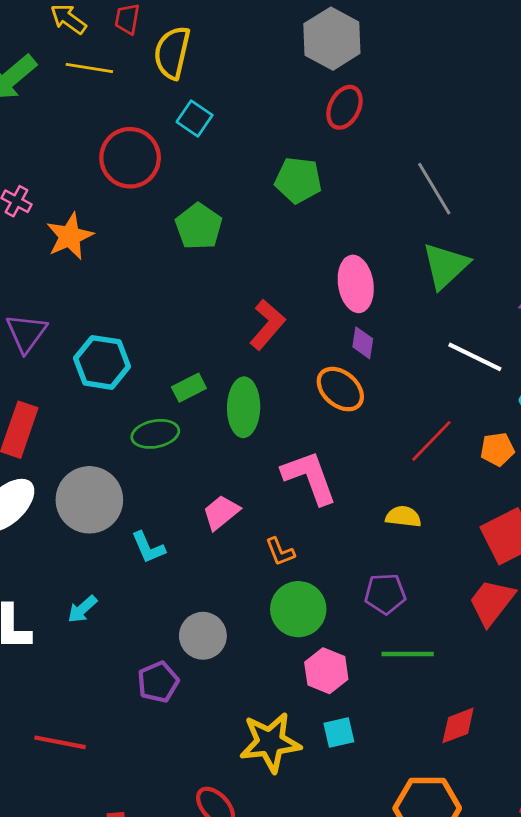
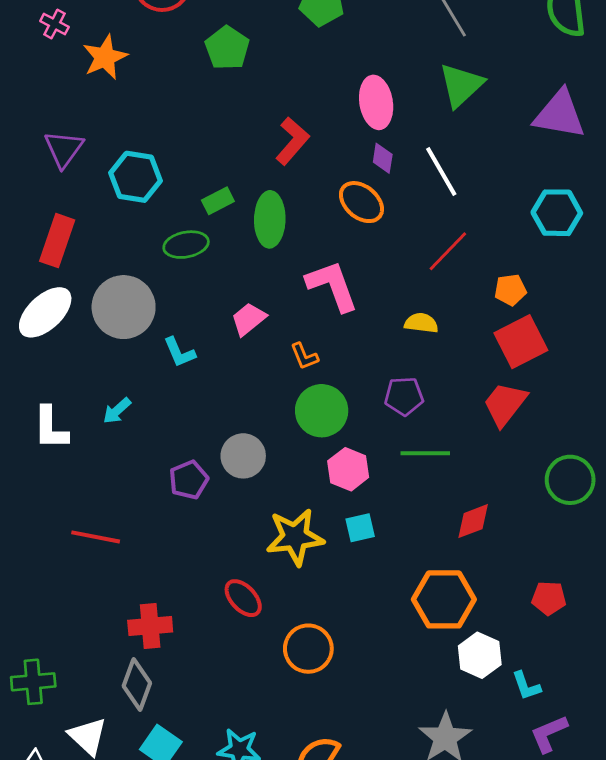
white line: (475, 357) -> (441, 172), moved, turned 34
orange pentagon: (497, 449) -> (510, 290), moved
gray circle: (203, 636) -> (243, 456), moved

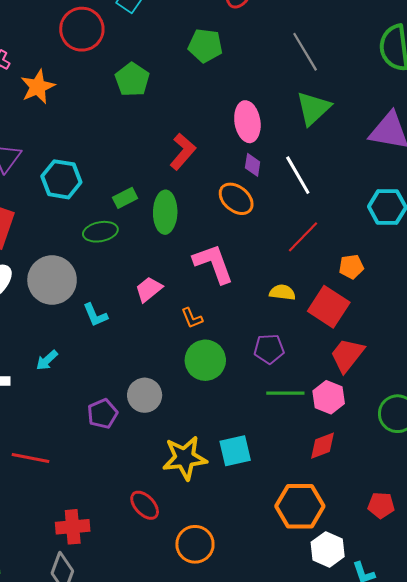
red square: (521, 342) -> (329, 307), moved, turned -30
pink hexagon: (348, 469) -> (329, 397), moved
cyan square: (360, 528) -> (235, 451), size x1.4

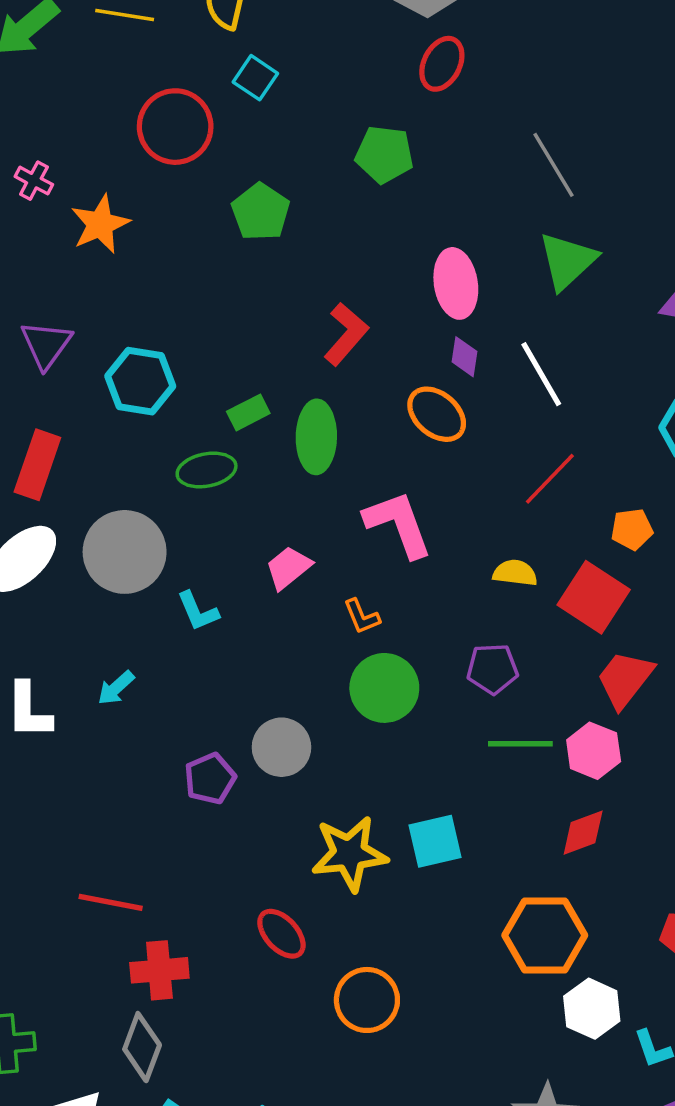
red line: (30, 458) -> (111, 902), moved

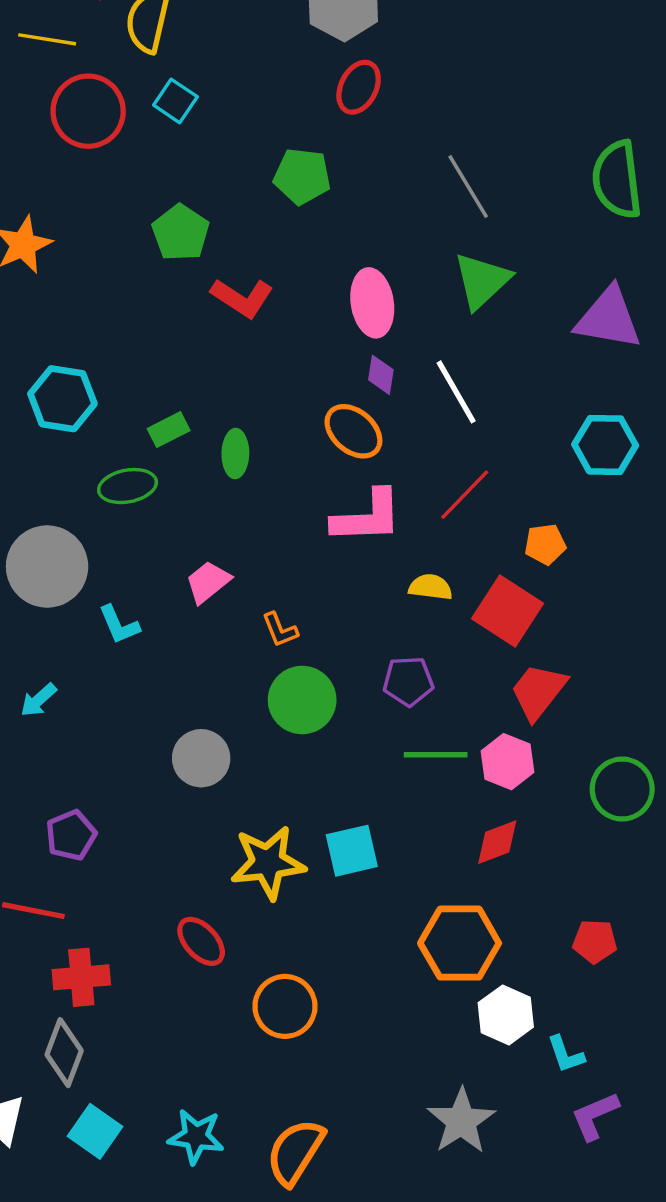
red circle: (175, 127) -> (88, 111), moved
red L-shape: (346, 334) -> (242, 298), moved, turned 82
green ellipse: (316, 437) -> (235, 454), size x0.7
pink L-shape: (398, 524) -> (367, 517), moved, turned 108
purple pentagon: (210, 779) -> (71, 835), moved

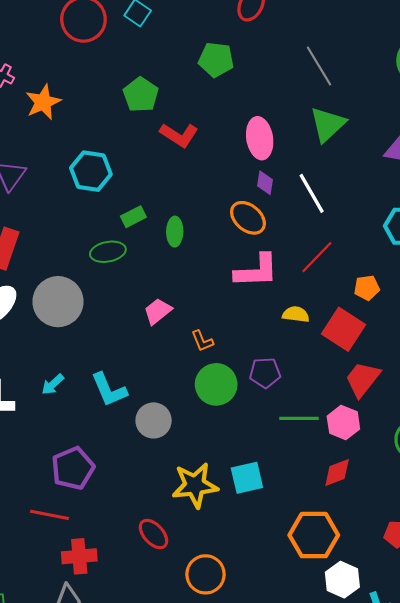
cyan hexagon: (62, 399) -> (91, 171), moved
cyan L-shape: (119, 625) -> (109, 390), moved, size x1.4
purple pentagon: (408, 681) -> (265, 373), moved
purple pentagon: (71, 835) -> (73, 468), size x1.4

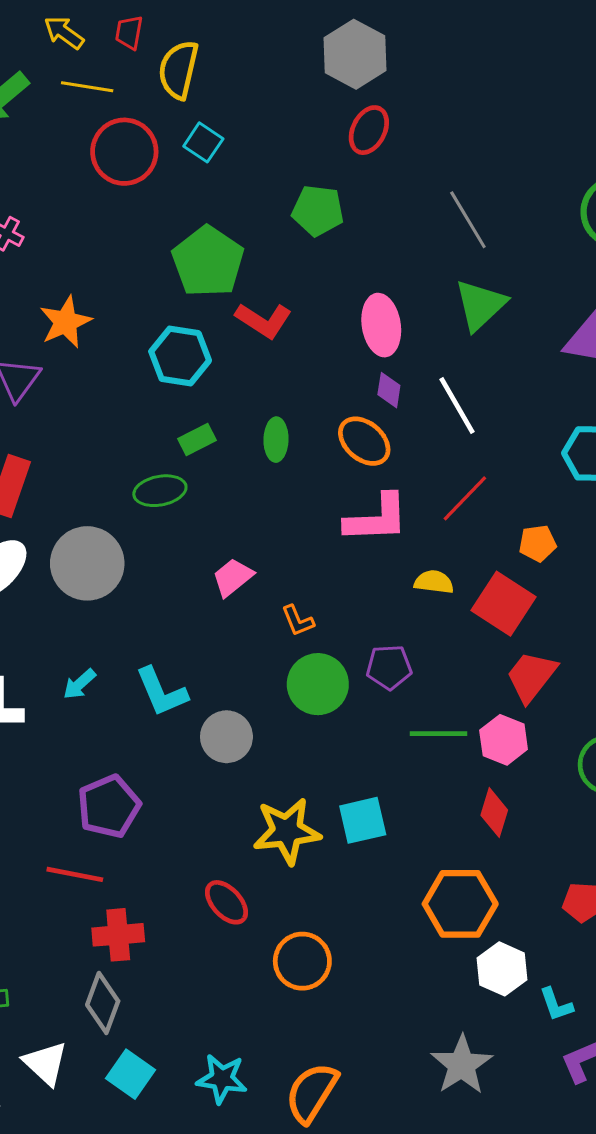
green pentagon: (141, 95) -> (208, 262), size x1.4
orange star: (43, 102) -> (66, 322), moved
cyan hexagon: (91, 171) -> (180, 356), moved
green ellipse: (175, 232) -> (276, 440), moved
red diamond: (337, 472) -> (494, 813), turned -52

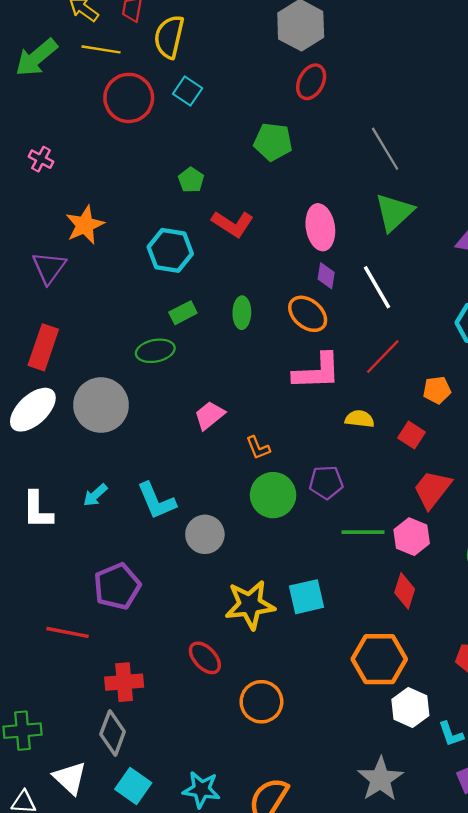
green pentagon: (208, 262) -> (191, 180), size x0.5
red square: (504, 604) -> (412, 435), size x0.6
red line: (75, 874) -> (68, 632), moved

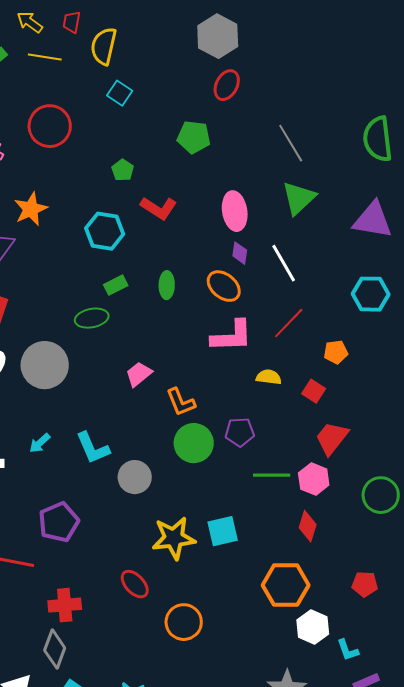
red circle: (129, 98) -> (50, 126), moved
orange L-shape: (258, 448) -> (181, 402), size x1.4

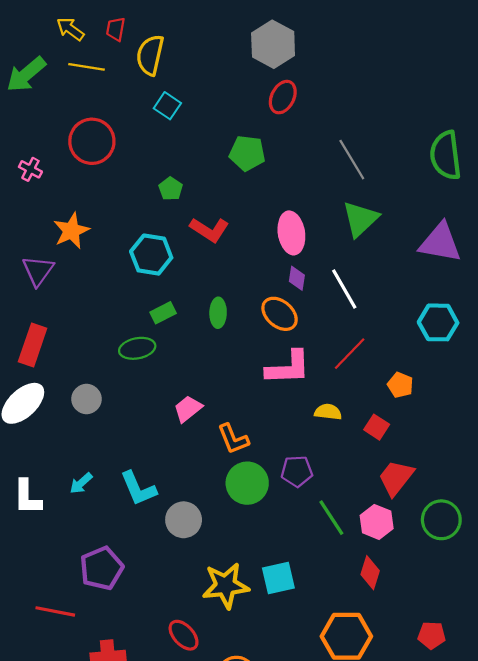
orange pentagon: (336, 352) -> (400, 385), turned 30
gray circle: (45, 365) -> (87, 399), size x0.6
green line: (272, 475) -> (331, 518), turned 57
green circle: (381, 495) -> (441, 520), moved

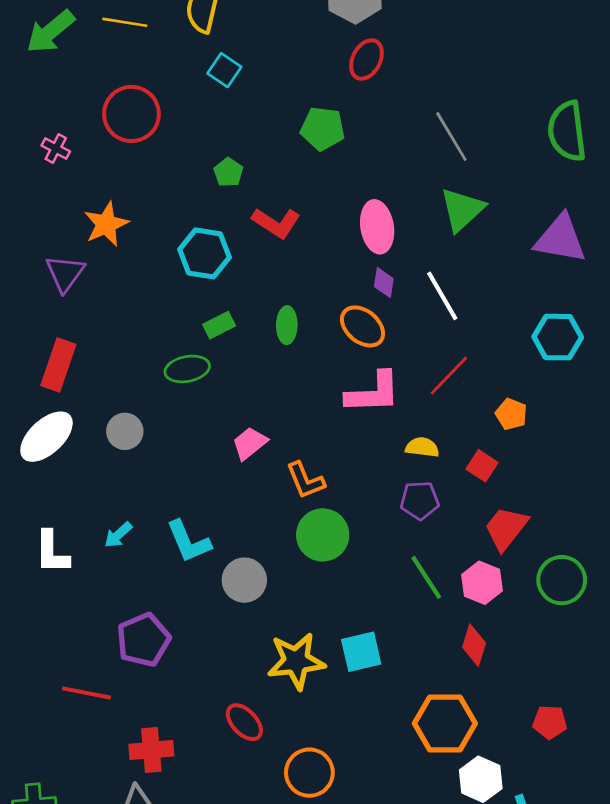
purple pentagon: (297, 471) -> (420, 500), moved

